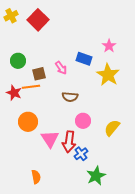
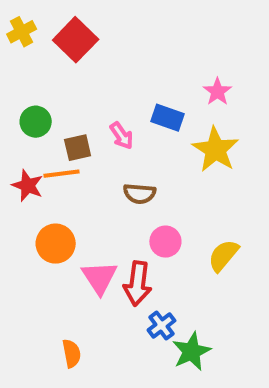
blue cross: (81, 154) -> (161, 325), moved

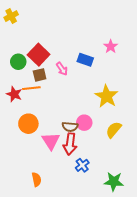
red square: (76, 40) -> (39, 55), moved
yellow star: (215, 150) -> (107, 96), moved
brown semicircle: (139, 194) -> (70, 127), moved
green star: (191, 351) -> (114, 182), moved, turned 30

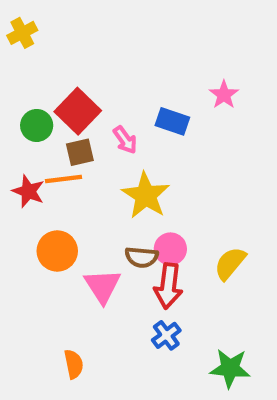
yellow star: (107, 96) -> (146, 195), moved
red arrow: (70, 144) -> (168, 286), moved

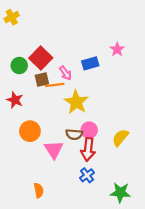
blue rectangle: (172, 121) -> (90, 63), turned -35
orange line: (63, 179) -> (55, 85), moved

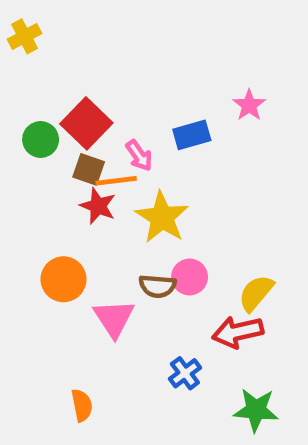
brown square: (42, 80) -> (89, 169), turned 32
red star: (15, 100) -> (98, 206), moved
red arrow: (88, 149) -> (238, 332), moved, turned 70

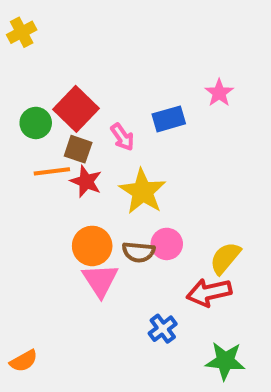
orange line: (116, 181) -> (52, 171), moved
orange circle: (63, 279) -> (92, 246), moved
orange semicircle: (82, 405) -> (24, 361), moved, turned 72

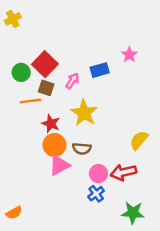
pink arrow: (122, 137) -> (72, 81), turned -112
red star: (86, 181) -> (51, 124), moved
pink circle: (167, 244) -> (98, 174), moved
yellow semicircle: (225, 258) -> (139, 140), moved
pink triangle: (100, 280) -> (59, 165), turned 35

